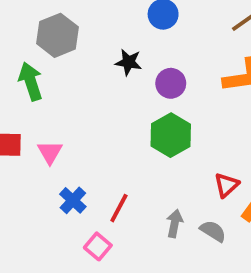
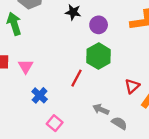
red line: (119, 208) -> (77, 78), moved
gray arrow: (175, 223) -> (101, 109), turned -77
gray semicircle: (213, 231) -> (119, 123), moved

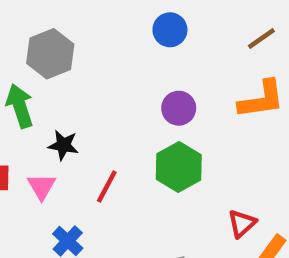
black star: (73, 12) -> (63, 145), moved
red line: (77, 78) -> (107, 187), moved

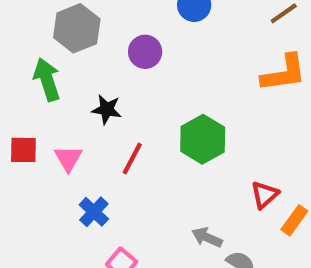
purple circle: (179, 108) -> (145, 52), moved
black star: (63, 145) -> (107, 109), moved

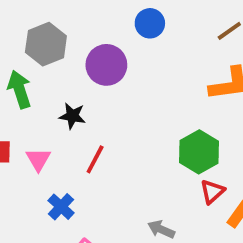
purple circle: (145, 52) -> (106, 65), size x1.4
green hexagon: (203, 139) -> (199, 152), moved

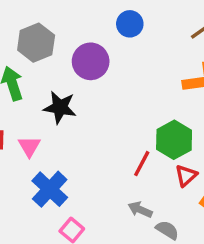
black star: (72, 116) -> (60, 107), size x1.4
red line: (95, 159) -> (142, 164), moved
blue cross: (61, 207) -> (50, 189), size x1.5

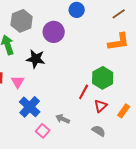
red triangle: (186, 176) -> (101, 106), moved
gray arrow: (140, 210) -> (63, 119), moved

